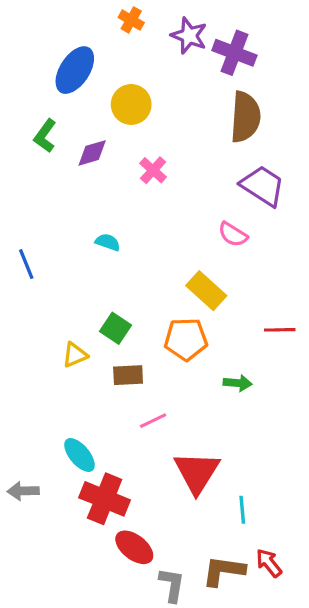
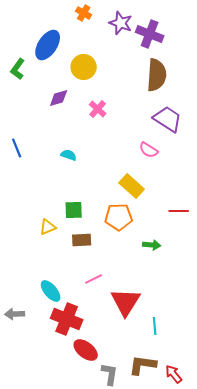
green L-shape: (45, 136) -> (18, 69), moved
blue line: (26, 264) -> (17, 148), moved
green square: (116, 328) -> (74, 210), turned -36
pink line: (153, 421) -> (94, 279), moved
red arrow: (269, 563) -> (174, 374), moved

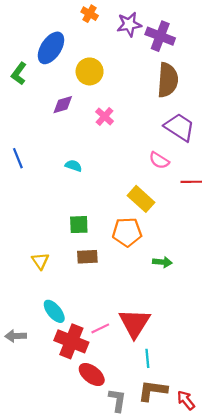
purple star: (121, 23) -> (129, 24), turned -30
red line: (179, 211) -> (191, 182), moved
yellow triangle: (48, 227) -> (40, 261), moved, turned -42
pink line: (94, 279) -> (100, 328), moved
cyan line: (155, 326) -> (147, 358), moved

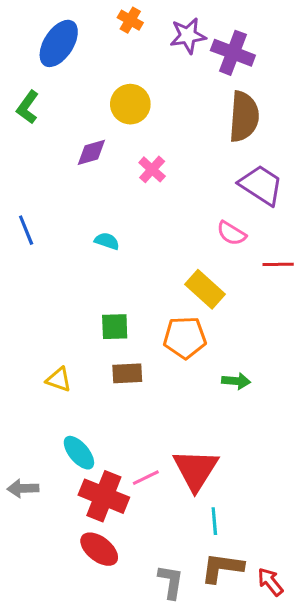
blue ellipse: (51, 48) -> (59, 43), moved
yellow triangle: (40, 261) -> (59, 380), turned -36
red ellipse: (92, 375) -> (99, 549), moved

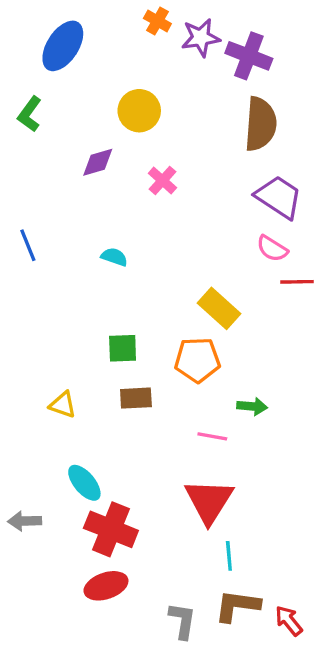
orange cross: (130, 20) -> (157, 21), moved
pink semicircle: (231, 233) -> (272, 249), moved
pink line: (146, 478) -> (212, 436), moved, turned 36
red ellipse: (99, 549) -> (106, 586), turned -57

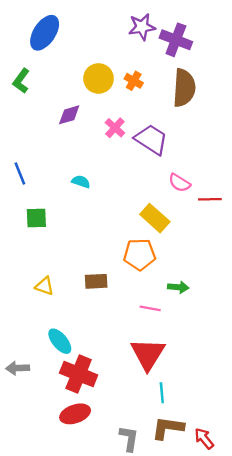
orange cross: (157, 21) -> (134, 81), moved
purple trapezoid: (279, 197) -> (151, 139), moved
pink semicircle: (272, 249) -> (179, 183), moved
green square: (123, 348) -> (36, 218), moved

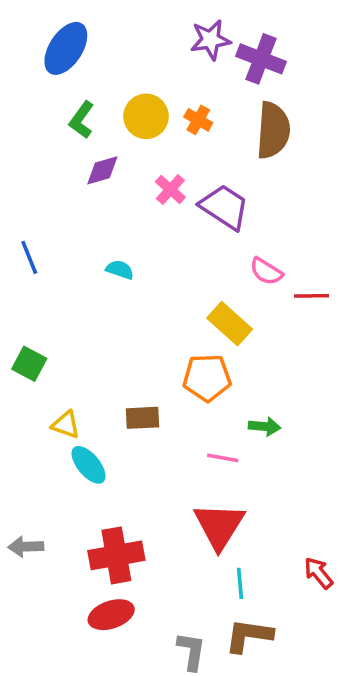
green L-shape: (21, 81) -> (82, 120), moved
green square: (36, 218) -> (29, 364), moved, turned 30
cyan ellipse: (60, 341) -> (89, 465), moved
red cross: (79, 374) -> (116, 555), turned -32
red arrow: (204, 438) -> (318, 573), moved

